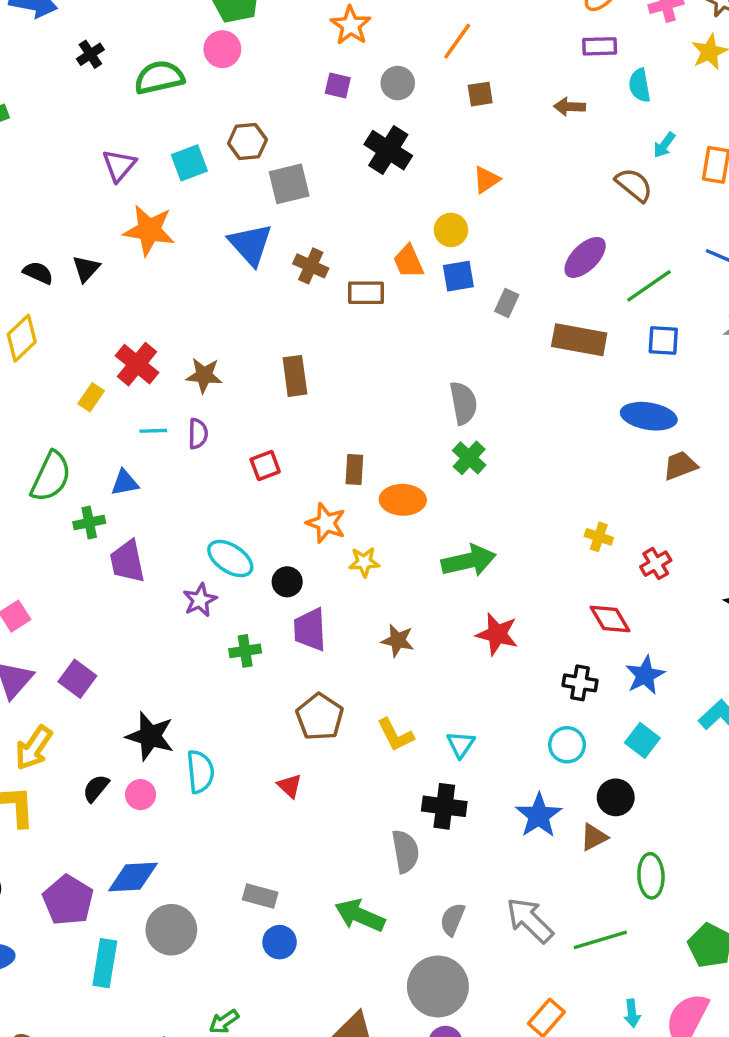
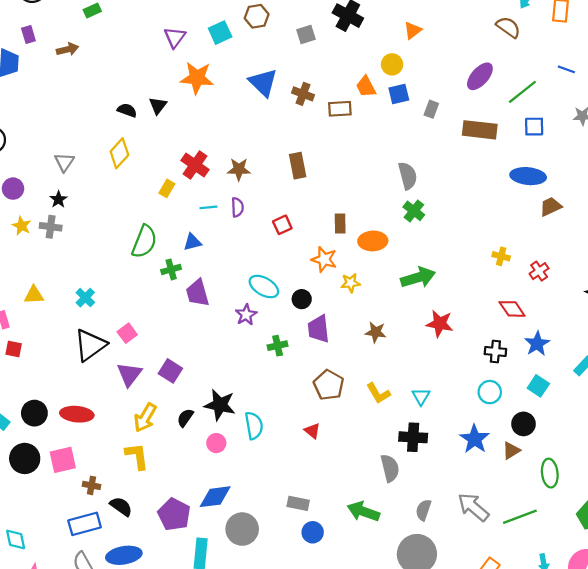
gray square: (289, 184) -> (306, 35), moved, size x0.7
black semicircle: (96, 788) -> (185, 418), moved

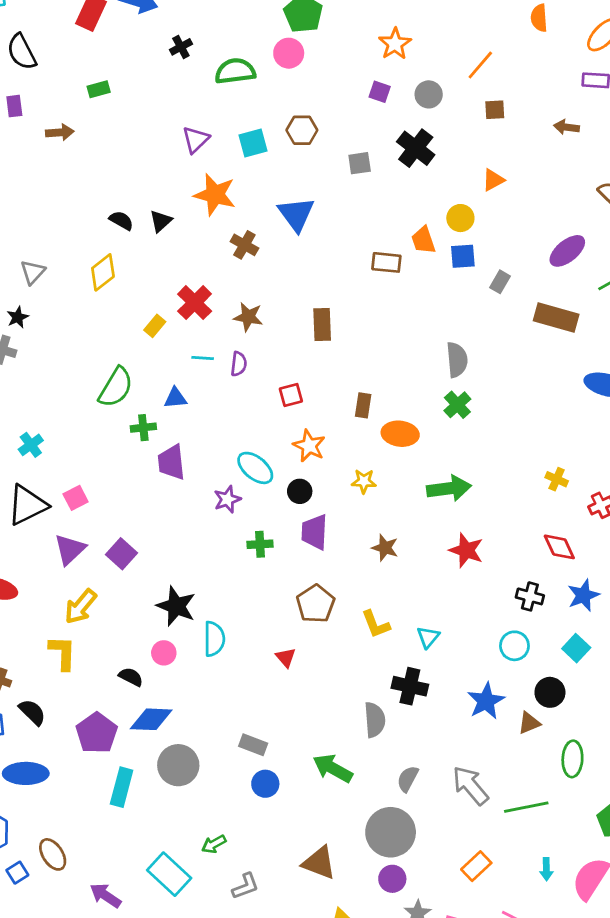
brown cross: (303, 94) -> (244, 245), moved
orange star: (324, 259) -> (309, 446), moved
black semicircle: (185, 418) -> (131, 677), moved, turned 72

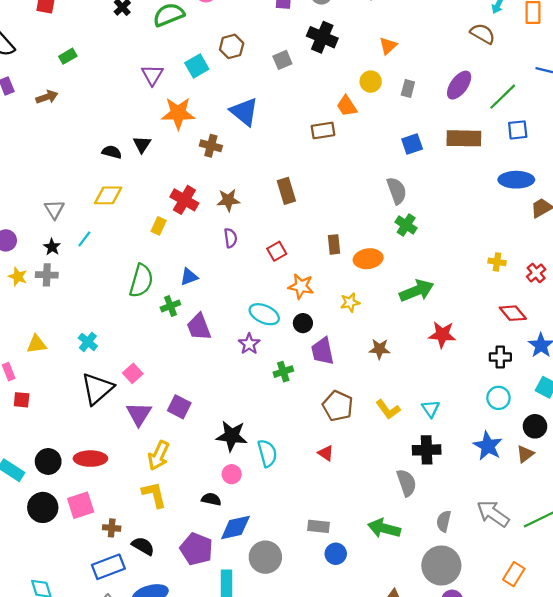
blue square: (463, 256) -> (412, 144), moved
yellow diamond: (103, 272) -> (108, 195), turned 52
gray rectangle: (500, 282) -> (408, 88), moved
cyan line: (203, 358) -> (84, 239), moved, turned -42

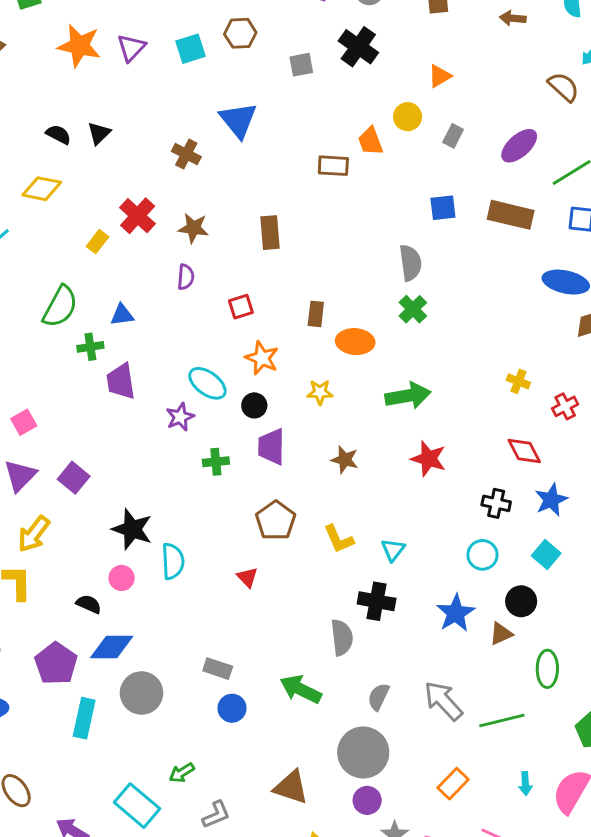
orange star: (178, 113) -> (79, 46), moved

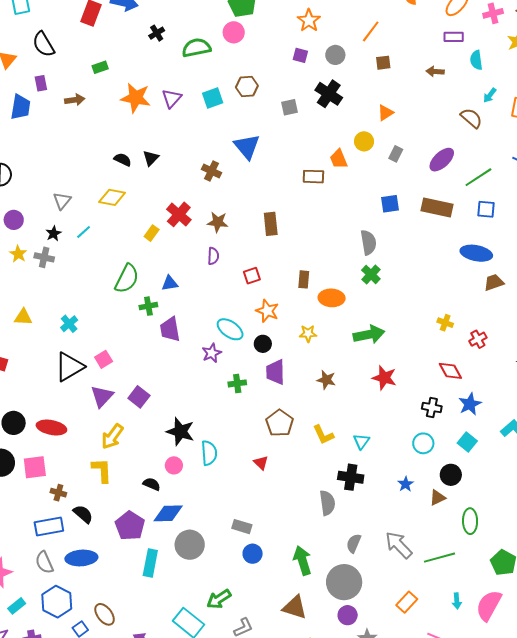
blue star: (456, 613) -> (406, 484), size x0.6
green arrow: (301, 689) -> (302, 560), moved, turned 48
green arrow: (182, 773) -> (219, 599), size x1.4

